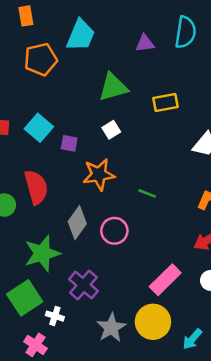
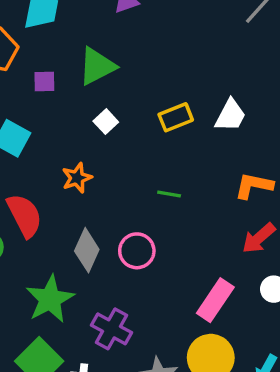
yellow rectangle: (165, 102) -> (176, 117), moved
purple square: (69, 143) -> (44, 82), moved
orange star: (99, 174) -> (77, 178), moved, size x0.7

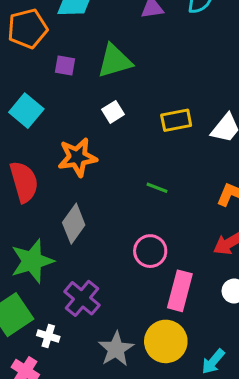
orange star: (77, 178) -> (77, 157), size x1.4
pink circle: (137, 251) -> (150, 251), moved
pink rectangle: (215, 300) -> (180, 291), turned -30

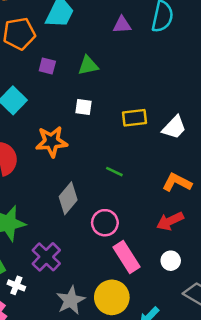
green triangle: (115, 61) -> (88, 65), size x0.7
white square: (113, 112) -> (83, 107), turned 36
gray diamond: (74, 224) -> (68, 198), moved
pink rectangle: (180, 291) -> (127, 257), turned -52

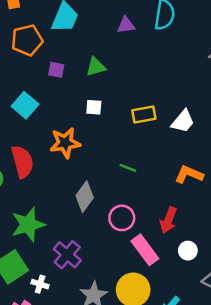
red arrow: (170, 221) -> (168, 220), moved, turned -40

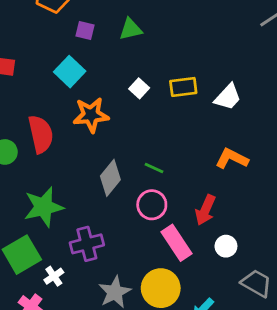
cyan square: (25, 105) -> (70, 72), moved
white square: (94, 107) -> (139, 88), moved, turned 35
green line: (128, 168) -> (154, 168), moved
purple cross: (67, 255) -> (87, 244), turned 32
white cross: (40, 284) -> (54, 276), turned 35

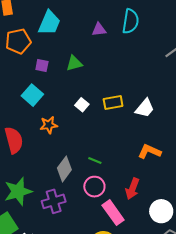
orange star: (91, 115) -> (49, 125), size x0.7
purple cross: (87, 244) -> (54, 201), moved
white circle: (226, 246) -> (161, 211), moved, size x1.5

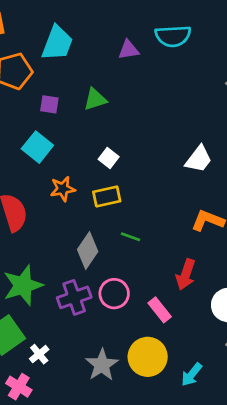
cyan semicircle: (130, 21) -> (173, 36), turned 80
yellow rectangle: (113, 102) -> (107, 196), moved
pink circle: (94, 187) -> (114, 294), moved
pink rectangle: (113, 213) -> (160, 310), size x0.7

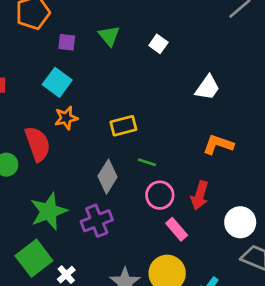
green triangle: (95, 99) -> (109, 36), turned -50
white square: (109, 158) -> (158, 44), moved
orange star: (63, 189) -> (66, 118), moved
pink circle: (114, 294) -> (160, 195), moved

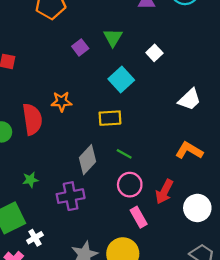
purple square: (67, 42) -> (80, 47), moved, turned 35
cyan square: (57, 82) -> (121, 79), moved
green star: (49, 211) -> (30, 180), size x0.5
white circle: (240, 222) -> (197, 208), moved

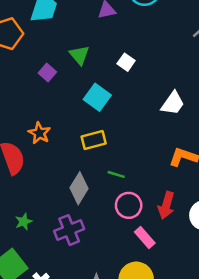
orange star: (62, 102) -> (39, 133), turned -30

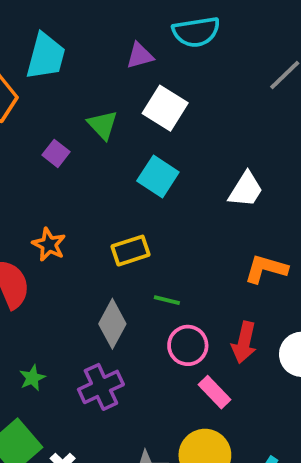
white square: (126, 62) -> (165, 108), moved, size x1.6
cyan square: (97, 97) -> (158, 177), moved

